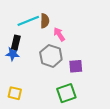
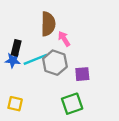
cyan line: (28, 21) -> (36, 59), moved
brown semicircle: (45, 21) -> (48, 24), size x1.5

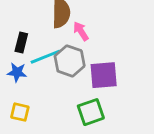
blue star: (13, 60) -> (17, 72), moved
purple square: (82, 74) -> (104, 75), size x1.5

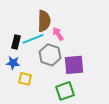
cyan line: (45, 57) -> (33, 39), moved
yellow square: (20, 112) -> (25, 79), moved

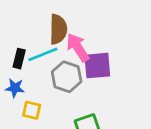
pink arrow: (58, 34) -> (78, 47), size x1.5
purple square: (74, 65) -> (97, 66), moved

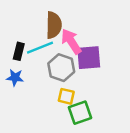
yellow square: (32, 110) -> (66, 96), moved

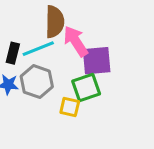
gray hexagon: (61, 68) -> (37, 82), moved
green square: (80, 113) -> (86, 88), moved

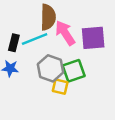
purple square: (97, 61) -> (93, 38), moved
gray hexagon: (37, 82) -> (50, 68), moved

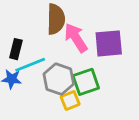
cyan line: (35, 39) -> (30, 65), moved
yellow square: (60, 87) -> (70, 100), turned -35

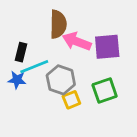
pink arrow: (76, 38) -> (77, 41), turned -36
green square: (86, 82) -> (105, 91), moved

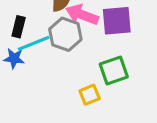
gray hexagon: (61, 80) -> (65, 34), moved
yellow square: (71, 100) -> (90, 95), moved

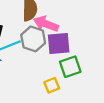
purple square: (117, 21) -> (59, 44), moved

